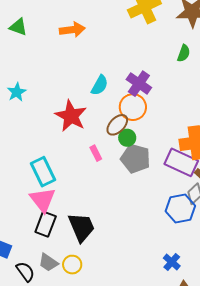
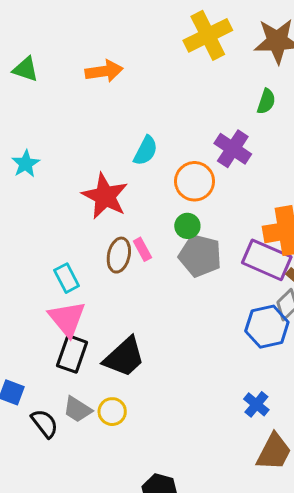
purple cross: (139, 84) -> (233, 149), moved
brown ellipse: (117, 125) -> (119, 255), moved, turned -30
cyan rectangle: (43, 172) -> (67, 278), size x0.7
black trapezoid: (81, 227) -> (124, 357), turned 72

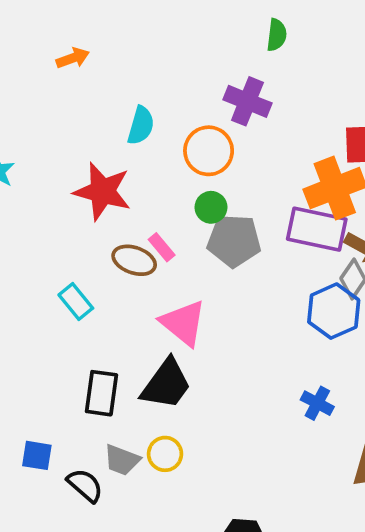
orange arrow: (104, 71) -> (73, 58), moved, size x0.7
brown ellipse: (119, 255) -> (134, 260), turned -72
pink triangle: (67, 319) -> (183, 323), moved
blue cross: (256, 404) -> (317, 403), moved

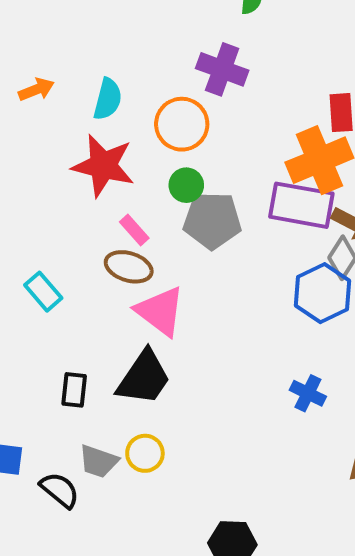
orange arrow: (73, 58) -> (36, 90), moved
red star: (102, 191) -> (103, 166), moved
brown ellipse: (134, 260) -> (129, 267), moved
black rectangle: (101, 393) -> (74, 390), size x0.7

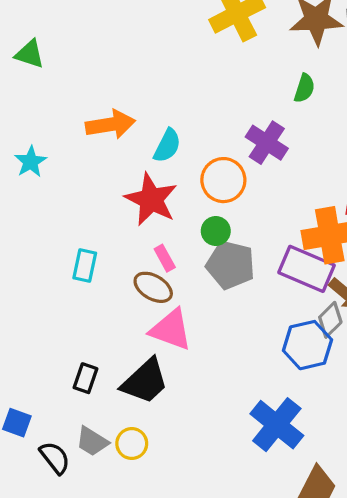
orange arrow: (36, 90) -> (110, 124), size x1.6
cyan rectangle: (43, 292) -> (85, 266), moved, turned 40
pink triangle: (160, 311) -> (171, 330), turned -30
blue cross: (308, 393) -> (277, 425), size x1.8

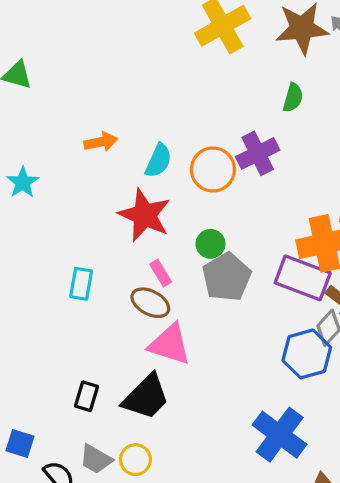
orange arrow: (110, 124) -> (101, 142), size x0.7
purple cross: (267, 143) -> (258, 153), turned 33
orange circle: (223, 180) -> (213, 169), moved
gray pentagon: (231, 265) -> (227, 277), turned 30

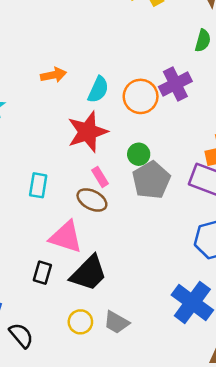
red star: (145, 215) -> (88, 132), turned 30
pink triangle: (170, 344) -> (66, 237), moved
gray trapezoid: (96, 459) -> (116, 322), moved

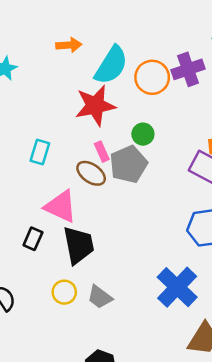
cyan semicircle: (98, 90) -> (111, 65), size x1.5
gray pentagon: (151, 180) -> (128, 164), moved
black trapezoid: (89, 273) -> (79, 245), turned -63

